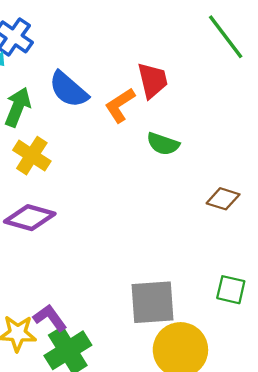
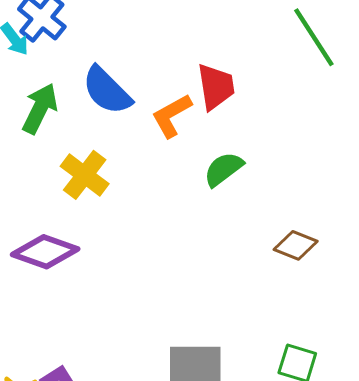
green semicircle: (163, 144) -> (223, 169), turned 120
yellow cross: (32, 156) -> (85, 175), moved

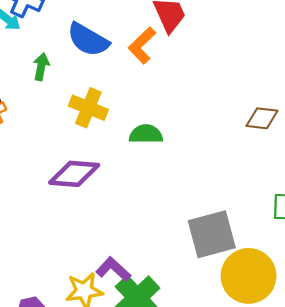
green arrow: (40, 108) -> (41, 67), size x0.7
green semicircle: (223, 169) -> (146, 134), moved, turned 52

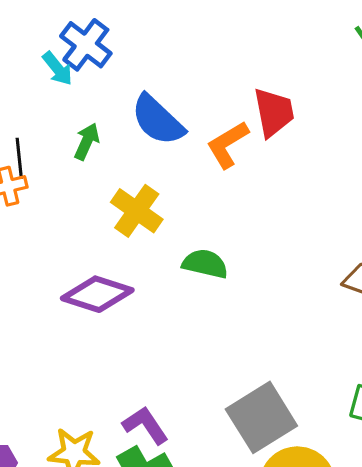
gray square: (212, 234) -> (261, 417), turned -30
purple L-shape: (113, 269) -> (145, 425), moved

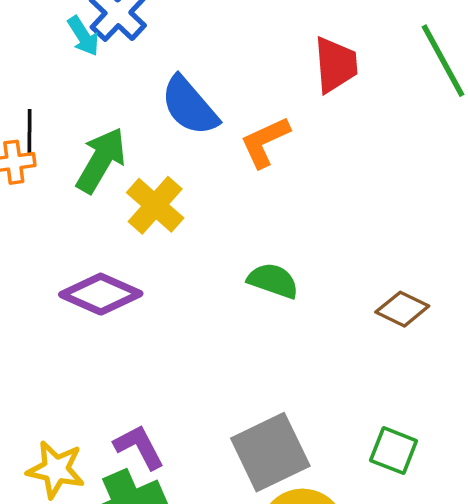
red trapezoid: (274, 112) -> (336, 65), moved
green arrow: (87, 141) -> (101, 160), moved, size x1.6
green semicircle: (205, 264) -> (273, 281), moved

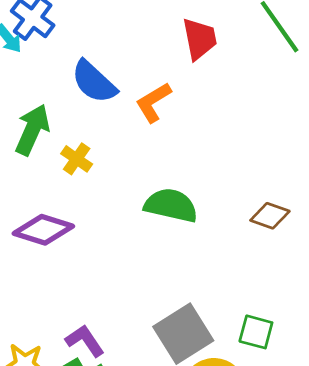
yellow cross: (155, 205) -> (77, 159), size x0.7
green semicircle: (273, 281) -> (171, 205), size x1.4
green square: (394, 451) -> (256, 332), moved

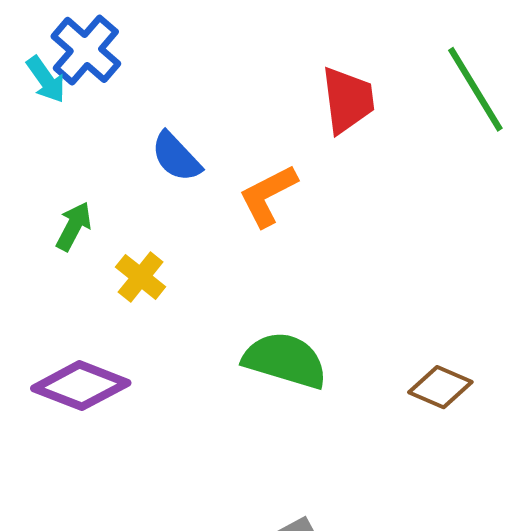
blue semicircle: (94, 82) -> (176, 157), size x0.7
green arrow: (32, 130) -> (74, 226), size x0.6

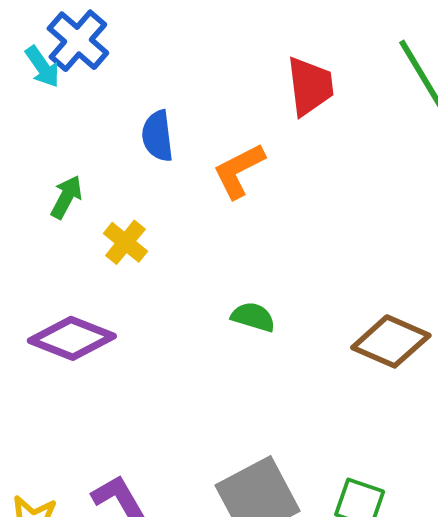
blue semicircle: (176, 157) -> (158, 136), turned 36
green semicircle: (285, 360) -> (253, 317), size x0.6
brown diamond: (440, 387) -> (391, 341), size x1.4

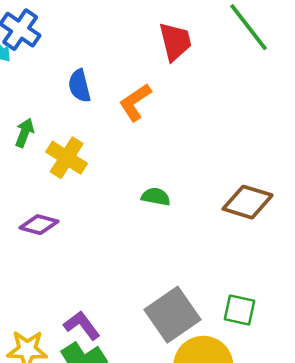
yellow cross: (125, 242) -> (67, 158), size x1.4
purple diamond: (72, 338) -> (39, 225), size x0.7

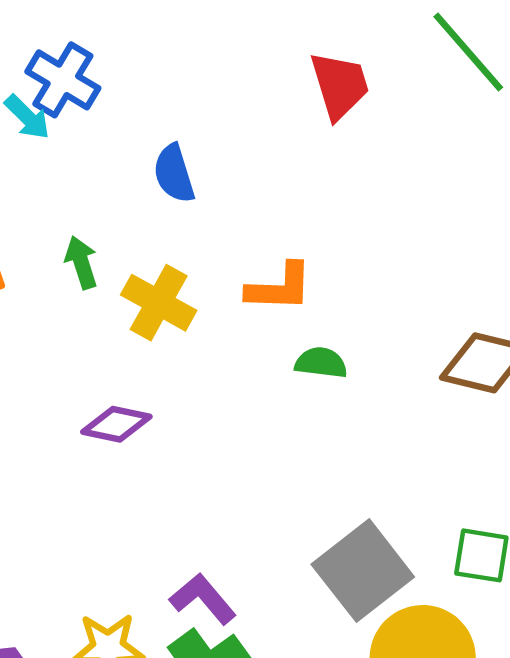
orange L-shape: (135, 102) -> (279, 287), moved, turned -141
green arrow: (25, 133) -> (81, 262), turned -36

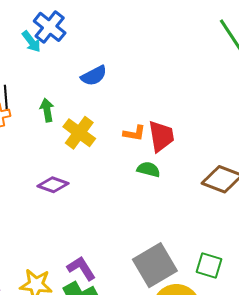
red trapezoid: (340, 85) -> (161, 136), moved
blue semicircle: (174, 174) -> (94, 76), turned -108
orange L-shape: (279, 287) -> (134, 133), size x0.7

